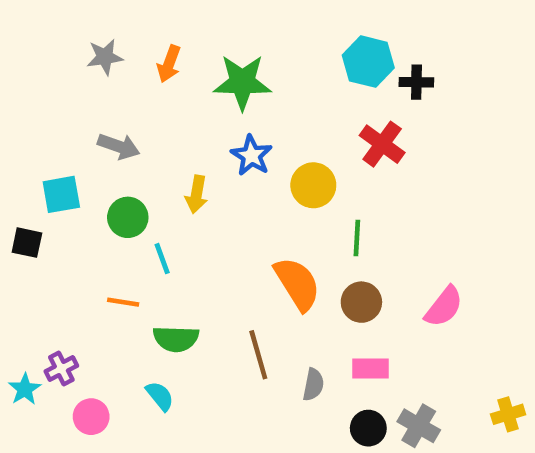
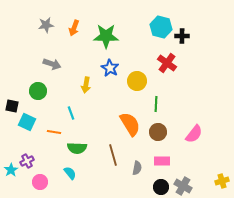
cyan square: (61, 194) -> (27, 122), moved, turned 36
green circle: (128, 217) -> (38, 91), moved

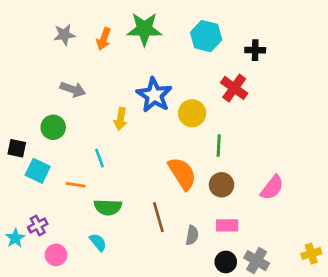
cyan hexagon: (161, 27) -> (206, 36), moved
green star: (106, 36) -> (144, 29), moved
blue star: (110, 68) -> (154, 95), size x1.4

